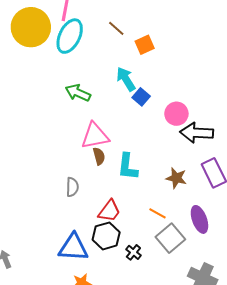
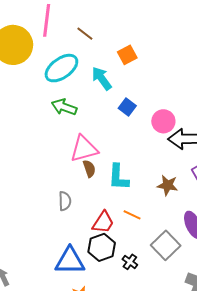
brown line: (116, 28) -> (85, 34), moved
cyan ellipse: (70, 36) -> (61, 68), moved, turned 32
cyan arrow: (126, 79) -> (102, 78), moved
orange line: (158, 213) -> (132, 215), moved

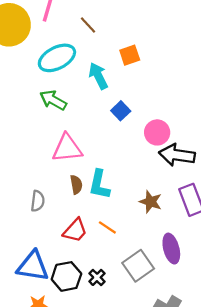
brown semicircle: (89, 169) -> (76, 185), moved
black hexagon: (102, 247) -> (66, 276), moved

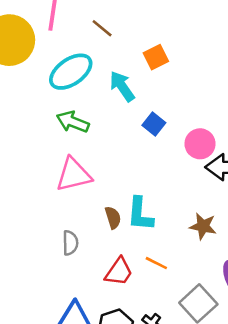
pink triangle: (67, 148) -> (74, 175), moved

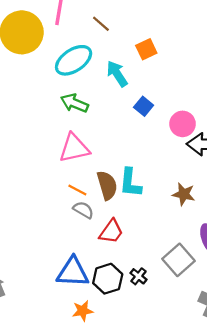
brown semicircle: (113, 218) -> (107, 185), size x1.5
gray semicircle: (70, 243) -> (83, 210), moved, turned -60
orange line: (156, 263) -> (77, 190), moved

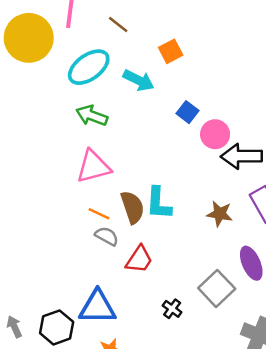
cyan arrow: (117, 74) -> (139, 80), turned 152
blue square: (144, 106) -> (187, 112), moved
black hexagon: (108, 279) -> (57, 327), moved

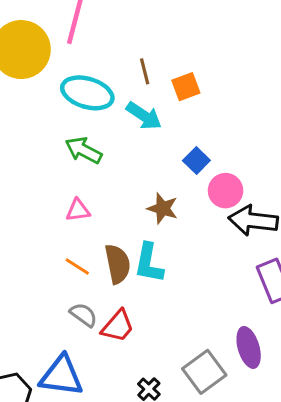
brown line: (118, 25) -> (145, 71), moved, turned 30
cyan ellipse: (89, 67) -> (87, 93), turned 45
pink triangle: (93, 167) -> (78, 210), size x0.6
brown star: (220, 214) -> (163, 208), moved
gray semicircle: (107, 236) -> (83, 315), moved

